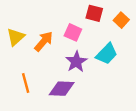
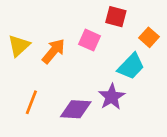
orange square: (121, 20) -> (149, 37), moved
purple star: (76, 62) -> (112, 97), moved
orange line: (26, 83) -> (31, 102), turned 36

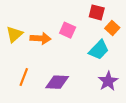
red square: (116, 17) -> (97, 12), moved
orange arrow: (54, 51) -> (40, 38), turned 54
purple star: (112, 97) -> (108, 81), moved

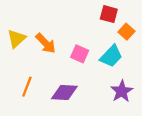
pink square: (68, 30) -> (80, 54), moved
orange arrow: (40, 38) -> (46, 43), turned 42

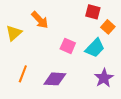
orange arrow: (46, 43) -> (40, 20), moved

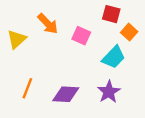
pink square: (68, 46) -> (81, 36), moved
purple star: (104, 78) -> (109, 92), moved

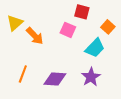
red square: (111, 14) -> (82, 12), moved
orange arrow: (48, 24) -> (35, 36), moved
yellow triangle: (17, 39) -> (15, 23), moved

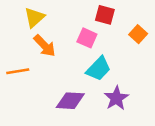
yellow triangle: (15, 23) -> (34, 18), moved
cyan trapezoid: (95, 48) -> (98, 69), moved
orange line: (23, 74) -> (18, 71), moved, turned 60

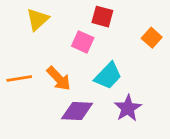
red square: (105, 15) -> (102, 17), moved
pink square: (87, 38) -> (83, 42), moved
orange arrow: (45, 46) -> (59, 79), moved

